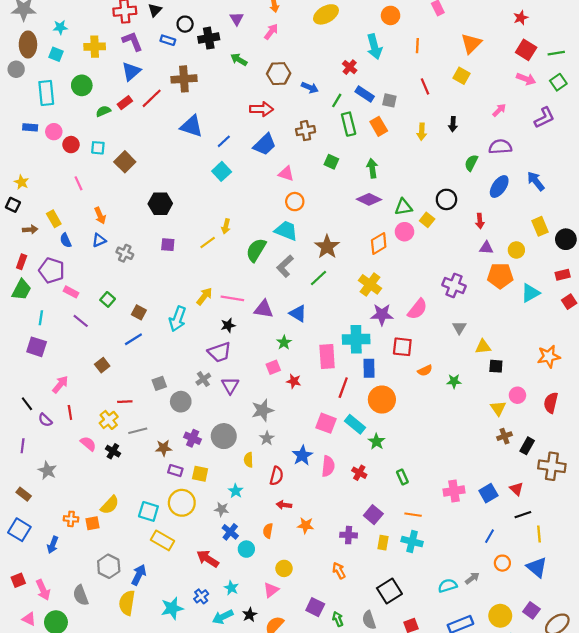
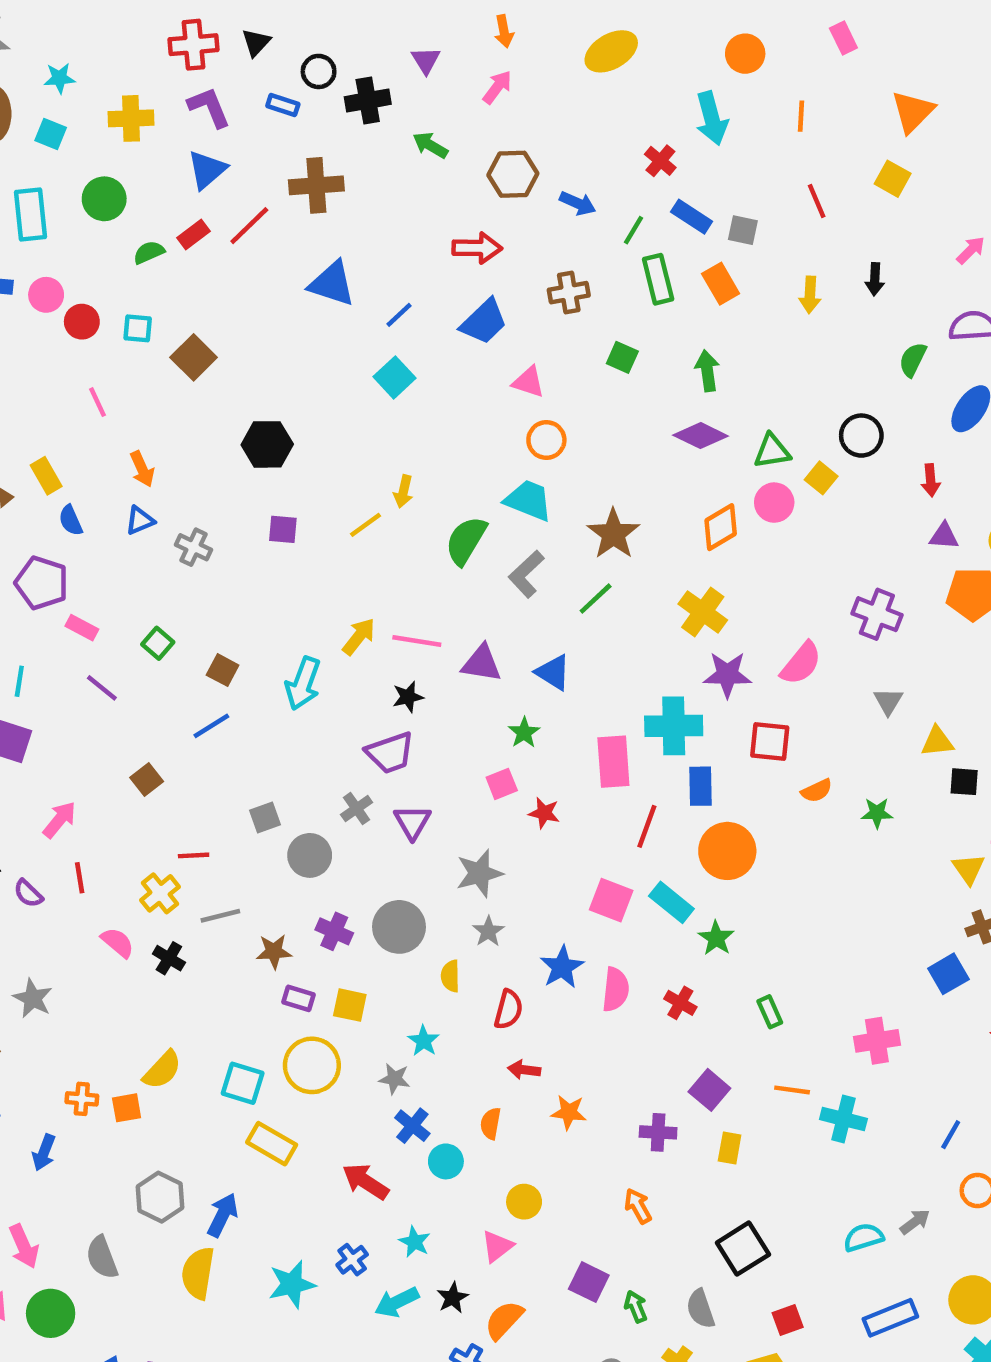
blue square: (488, 493) -> (948, 974), moved
cyan cross: (412, 542) -> (843, 1119), moved

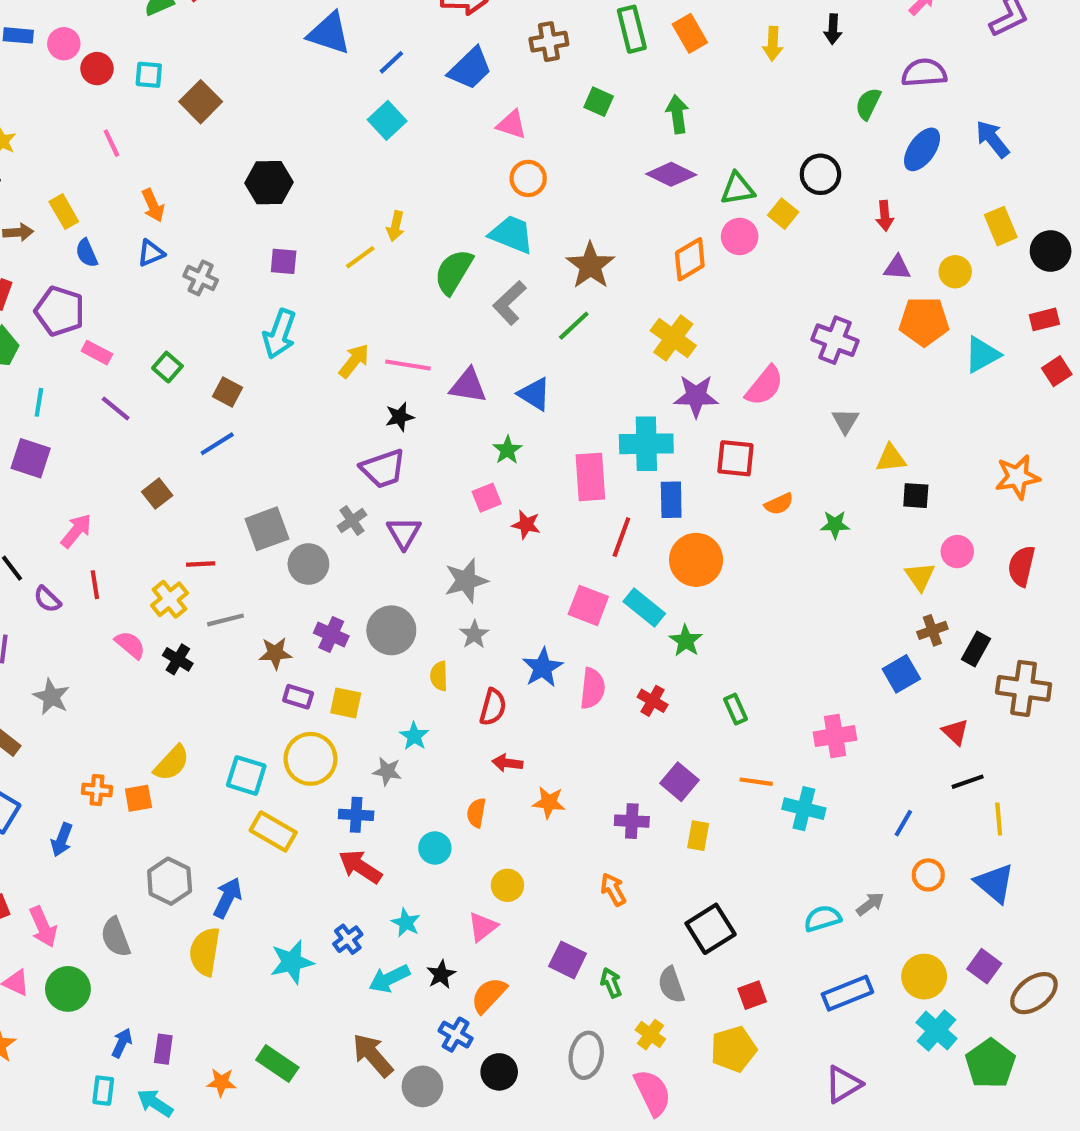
cyan arrow: (303, 683) -> (279, 334), moved
gray square: (265, 817) -> (267, 529), size x1.5
blue cross: (412, 1126) -> (356, 815), moved, turned -36

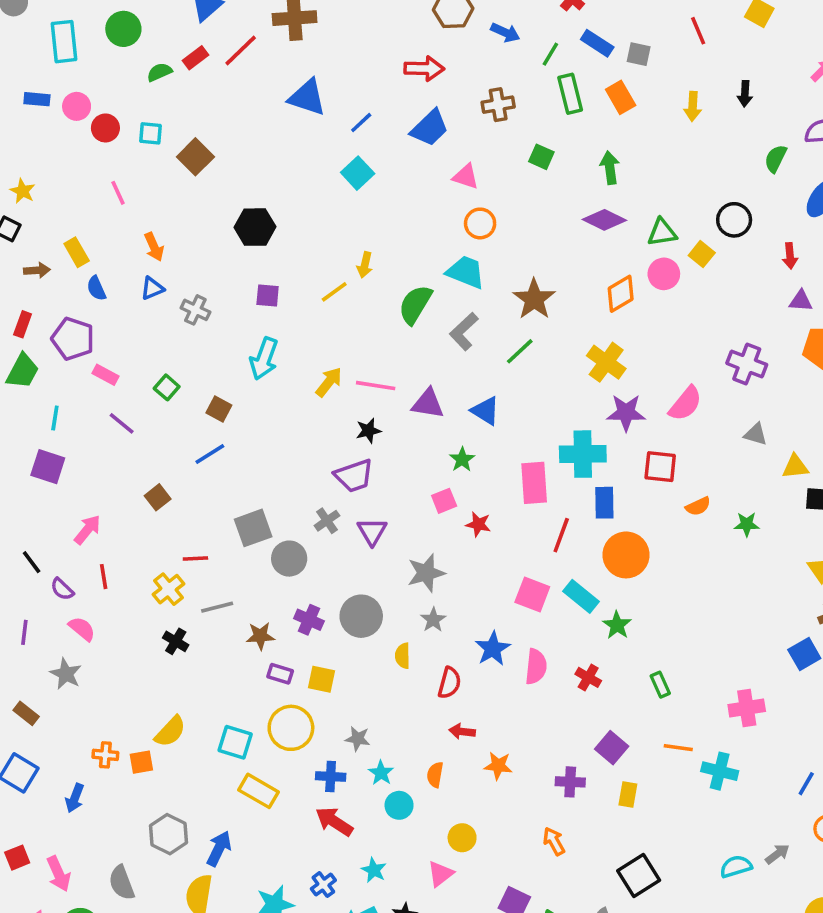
gray triangle: (845, 421) -> (756, 434), turned -45
pink semicircle: (130, 645) -> (82, 629), moved
cyan star: (414, 736) -> (381, 773), moved

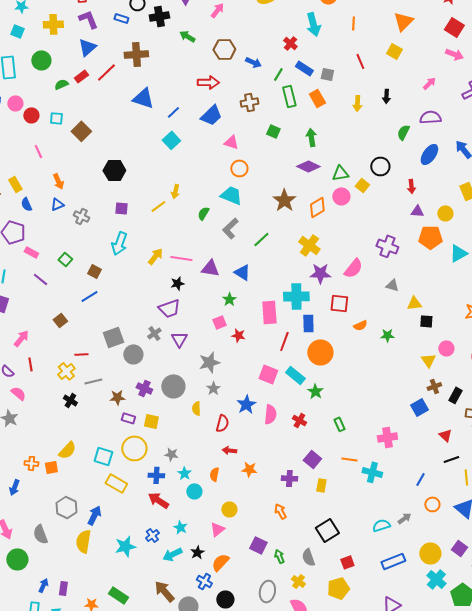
brown star: (534, 299) -> (284, 200), moved
green semicircle: (415, 305) -> (203, 213), size x0.6

